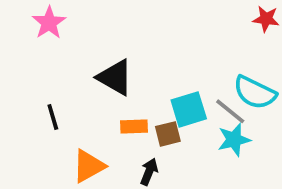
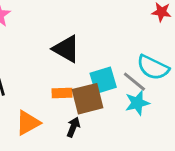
black triangle: (115, 77) -> (66, 49), moved
brown square: (168, 134) -> (88, 99), size x1.6

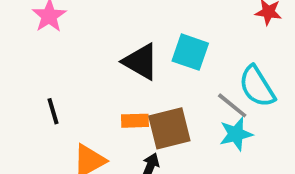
cyan semicircle: (153, 67) -> (257, 86), turned 32
cyan square: (103, 80) -> (190, 52), moved, turned 36

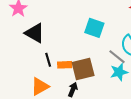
black triangle: (141, 62) -> (35, 33), moved
black line: (53, 111) -> (48, 60), moved

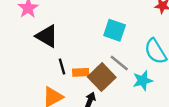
gray line: (117, 57) -> (119, 63), moved
brown square: (83, 69) -> (102, 77), turned -30

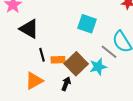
gray line: (119, 63) -> (109, 52), moved
cyan star: (143, 81) -> (98, 67), moved

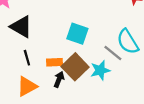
cyan square: (87, 24) -> (77, 34), moved
black line: (42, 55) -> (27, 58), moved
black arrow: (66, 84) -> (59, 79), moved

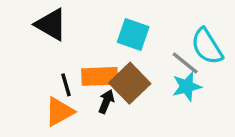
black line: (27, 58) -> (66, 85), moved
orange rectangle: (54, 62) -> (100, 76), size x1.5
cyan star: (100, 70) -> (187, 87), moved

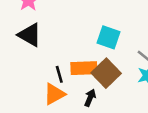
black triangle: (51, 24) -> (30, 35), moved
black arrow: (106, 102) -> (90, 98), moved

